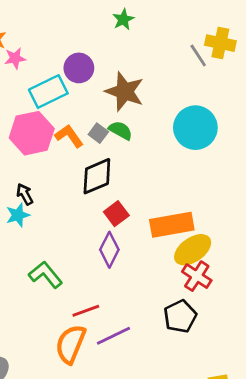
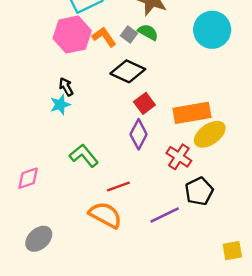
black diamond: (97, 176) -> (128, 71), turned 48
red cross: (197, 276) -> (179, 157), moved
purple line: (114, 336) -> (165, 215), moved
orange semicircle: (71, 344) -> (105, 215), turned 96

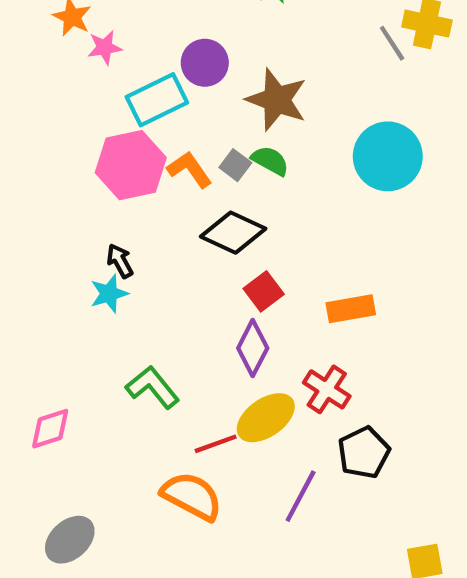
orange rectangle: (192, 113) -> (351, 309), size x0.7
yellow ellipse: (210, 134) -> (266, 418), moved
purple line: (165, 215) -> (301, 496), turned -36

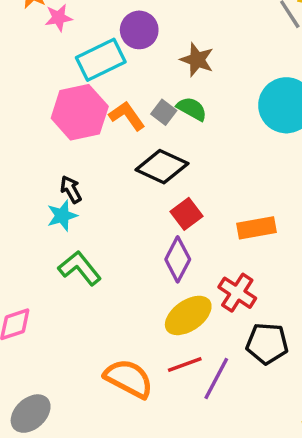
brown star: (277, 100) -> (197, 60), size x0.7
green L-shape: (153, 387) -> (80, 268), moved
red line: (216, 444) -> (185, 364), moved
black pentagon: (364, 453) -> (267, 343), turned 30

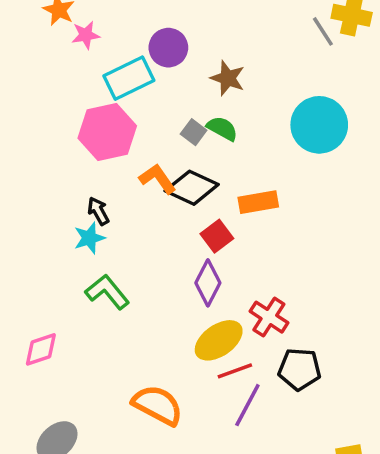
orange L-shape: (127, 116) -> (158, 179), moved
orange rectangle: (257, 228) -> (258, 202), moved
red line: (185, 364) -> (235, 371), moved

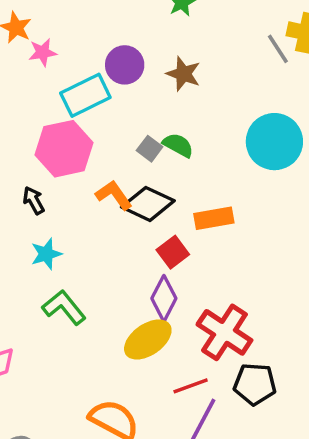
brown star: (228, 78) -> (183, 74), moved
black arrow: (98, 211) -> (34, 200), moved
red cross: (269, 317) -> (224, 332), size x1.4
yellow ellipse: (219, 340) -> (148, 340), moved

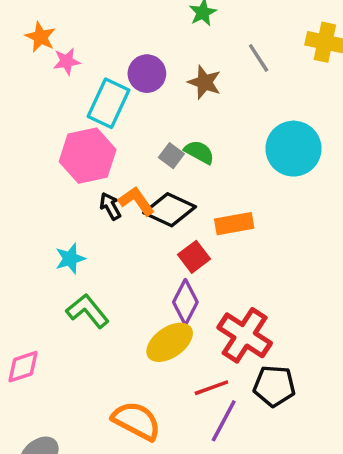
gray line: (278, 49) -> (259, 58), moved
cyan rectangle: (85, 95) -> (109, 103), turned -39
black arrow: (34, 200) -> (110, 206), moved

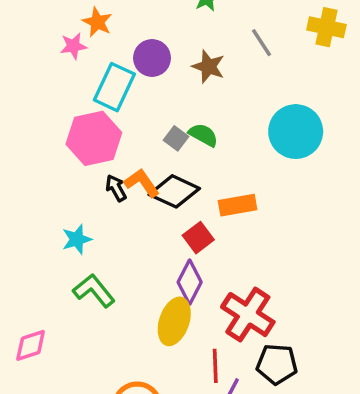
orange star: (40, 37) -> (97, 22), moved
yellow ellipse: (170, 342) -> (174, 321), turned -36
red line: (211, 388) -> (215, 366), turned -72

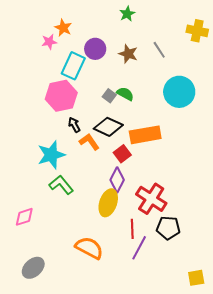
gray line: (261, 43) -> (159, 50), moved
orange L-shape: (142, 183) -> (89, 142), moved
orange rectangle: (238, 205) -> (145, 135), size x1.4
cyan star: (77, 239) -> (51, 155), size x1.6

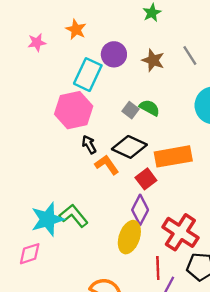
pink star: (49, 42) -> (37, 42), moved
cyan star: (51, 155) -> (47, 219), moved

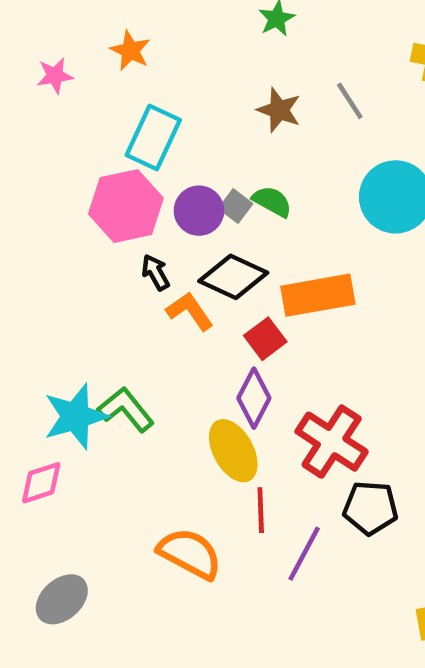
purple circle: (114, 54) -> (199, 211), moved
yellow ellipse: (129, 237) -> (233, 451), turned -48
red line: (158, 268) -> (261, 510), moved

